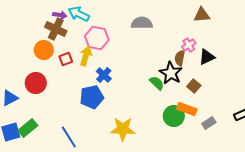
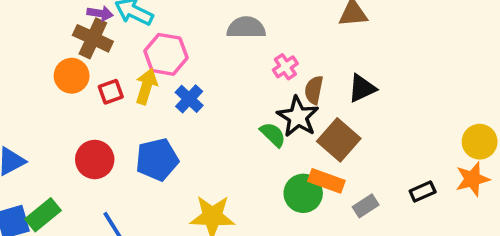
pink cross: (189, 45) -> (285, 67), moved
blue cross: (104, 75) -> (189, 99), moved
red circle: (36, 83) -> (95, 159), moved
brown square: (194, 86) -> (339, 140), size x1.6

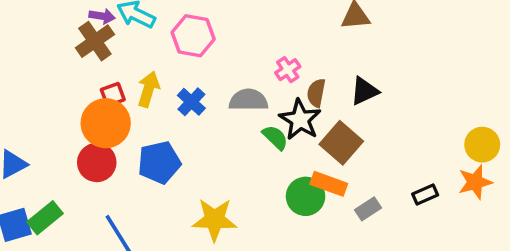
gray semicircle: (246, 28) -> (248, 100), moved
brown cross: (93, 38) -> (95, 41), turned 30
pink hexagon: (166, 54) -> (193, 36), moved
orange circle: (72, 76) -> (106, 123), moved, size x1.4

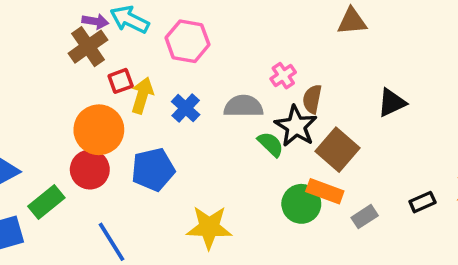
black triangle: (364, 91) -> (392, 103), moved
red square: (113, 95) -> (121, 81), moved
green rectangle: (45, 218) -> (46, 202), moved

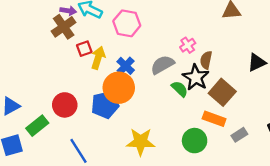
gray semicircle: (243, 106) -> (162, 65), turned -30
orange circle: (99, 130) -> (119, 88), moved
green circle: (301, 204) -> (195, 141), moved

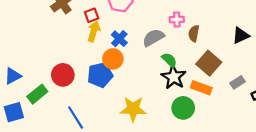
pink cross: (188, 45) -> (177, 20), turned 32
red square: (84, 49) -> (92, 15), moved
black star: (196, 77) -> (174, 77), moved
orange circle: (119, 88) -> (113, 59), size x0.7
gray rectangle: (239, 135) -> (237, 82), moved

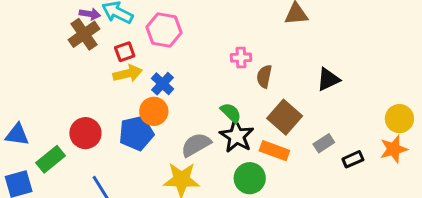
yellow arrow: (94, 31) -> (128, 74), turned 60
gray semicircle: (153, 38) -> (196, 145), moved
blue triangle: (13, 76) -> (17, 135), turned 36

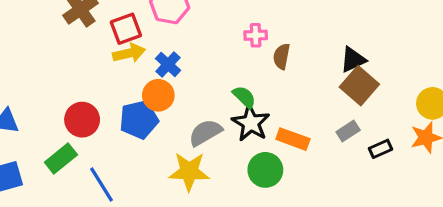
red square: (125, 52) -> (126, 29), size x1.4
brown square: (285, 117) -> (359, 86), moved
green rectangle: (51, 159) -> (61, 159), moved

